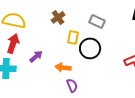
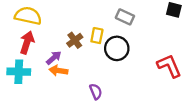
brown cross: (58, 17) -> (75, 40), moved
orange arrow: (63, 67) -> (58, 71), moved

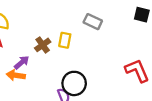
black circle: (117, 48) -> (74, 83), moved
orange arrow: (58, 71) -> (16, 75), moved

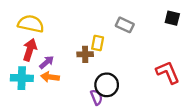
brown cross: (43, 45) -> (85, 54), moved, turned 35
purple arrow: (22, 62) -> (47, 62), moved

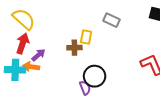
yellow semicircle: (31, 24) -> (24, 19), turned 30
orange arrow: (50, 77) -> (31, 67), moved

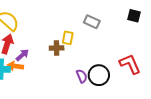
black circle: (95, 76) -> (99, 75), moved
purple semicircle: (85, 88) -> (82, 76), moved

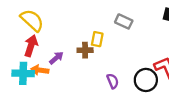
purple arrow: (22, 55) -> (56, 58), moved
black circle: (99, 75) -> (146, 80), moved

